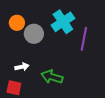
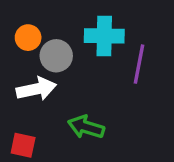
cyan cross: (63, 22) -> (104, 36), turned 35
white arrow: (22, 67) -> (36, 89), moved, size x1.6

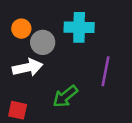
purple line: (139, 64) -> (105, 71), moved
green arrow: (86, 127) -> (65, 96), turned -56

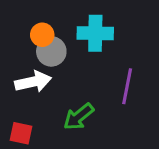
orange circle: (21, 29) -> (42, 35), moved

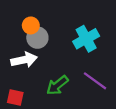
cyan cross: (95, 33) -> (86, 39), moved, turned -30
purple line: (127, 86) -> (95, 81), moved, turned -65

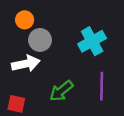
orange circle: (31, 25) -> (25, 20), moved
purple line: (95, 81) -> (102, 86), turned 55

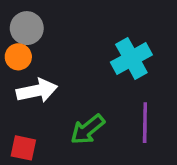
orange circle: (25, 20) -> (18, 57), moved
gray circle: (40, 40) -> (27, 28), moved

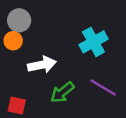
white arrow: (37, 91) -> (42, 65), moved
purple line: (145, 123) -> (103, 88), turned -60

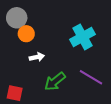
orange circle: (13, 41) -> (26, 34), moved
white arrow: (42, 65) -> (37, 57), size x0.6

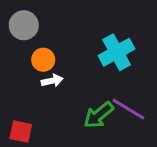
orange circle: (26, 34) -> (43, 60), moved
green arrow: (55, 81) -> (99, 115), moved

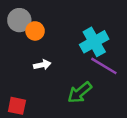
orange circle: (43, 60) -> (35, 31), moved
purple line: (129, 109) -> (104, 66), moved

